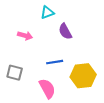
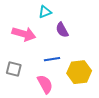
pink arrow: (25, 36) -> (24, 34), size x1.6

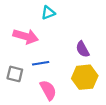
purple semicircle: (62, 30) -> (83, 49), moved
blue line: (52, 59) -> (41, 63), moved

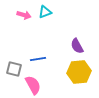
pink arrow: (26, 36) -> (24, 15), moved, size x0.6
pink semicircle: (48, 90) -> (33, 85), moved

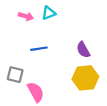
blue line: (38, 59) -> (39, 49), moved

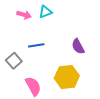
gray square: (15, 75) -> (14, 61), moved, turned 35
yellow hexagon: (85, 78) -> (67, 77), moved

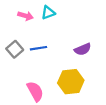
purple semicircle: (78, 46) -> (83, 49), turned -84
gray square: (14, 61) -> (15, 49), moved

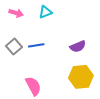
pink arrow: (26, 16) -> (16, 13), moved
yellow hexagon: (71, 82) -> (81, 77), moved

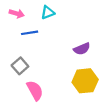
blue line: (36, 45) -> (30, 33), moved
gray square: (14, 46) -> (20, 66), moved

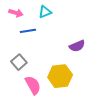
yellow hexagon: (85, 81) -> (60, 76), moved

